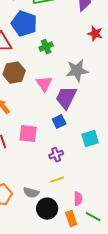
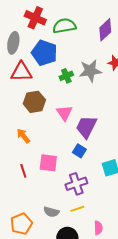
gray star: (77, 71) -> (90, 71), moved
blue square: (59, 122) -> (79, 151), turned -32
purple cross: (56, 155) -> (76, 184), size x1.5
gray semicircle: (31, 193) -> (51, 212), moved

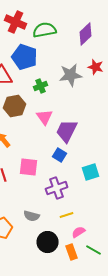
green cross: (66, 76) -> (41, 86), moved
yellow line: (77, 209) -> (67, 215), moved
pink semicircle: (98, 228) -> (79, 232), turned -120

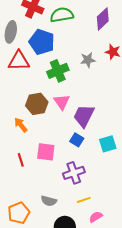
gray star: (71, 75) -> (88, 60), size x0.7
green cross: (41, 86) -> (58, 71), size x1.5
brown hexagon: (15, 106) -> (37, 104), moved
cyan square: (91, 172) -> (108, 144), moved

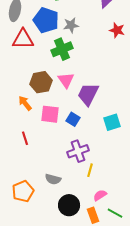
gray star: (88, 60) -> (71, 25), moved
blue square: (77, 140) -> (73, 119), moved
pink square: (46, 152) -> (50, 114), moved
yellow line: (84, 200) -> (90, 170), moved, turned -56

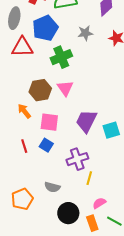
blue pentagon: (46, 20) -> (45, 28), turned 30
gray star: (71, 25) -> (85, 33), moved
purple trapezoid: (88, 94) -> (86, 121), moved
blue square: (73, 119) -> (46, 145), moved

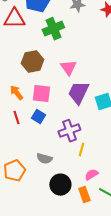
pink triangle: (65, 88) -> (68, 68), moved
orange arrow: (24, 111) -> (16, 93), moved

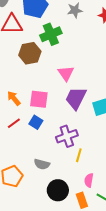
brown hexagon: (32, 62) -> (30, 53), moved
red line: (16, 118) -> (14, 123), turned 72
pink semicircle: (91, 175) -> (89, 180), turned -48

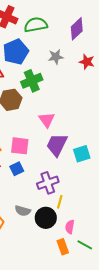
blue square: (36, 122) -> (17, 169), turned 32
black circle: (58, 190) -> (46, 218), moved

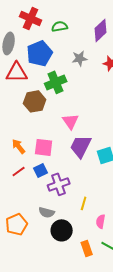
green semicircle: (36, 25) -> (60, 26), size x0.7
purple cross: (48, 183) -> (59, 184), moved
black circle: (46, 218) -> (62, 230), moved
pink semicircle: (70, 227) -> (101, 221), moved

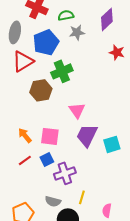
gray star: (80, 58) -> (77, 32), moved
red triangle: (17, 72) -> (23, 61), turned -30
yellow line: (84, 203) -> (82, 197), moved

